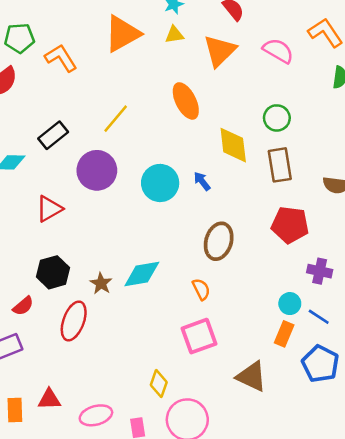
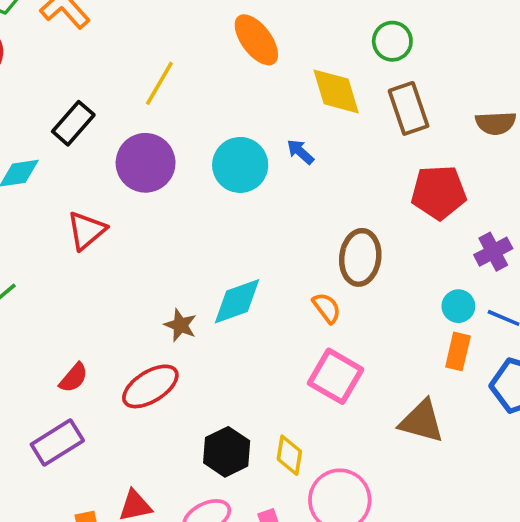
brown ellipse: (219, 241) -> (360, 257), moved
purple cross: (320, 271) -> (493, 252), turned -30
black hexagon: (53, 272) -> (227, 452), moved
red ellipse: (74, 321) -> (150, 386), turned 48
pink square: (199, 336) -> (335, 376), turned -30

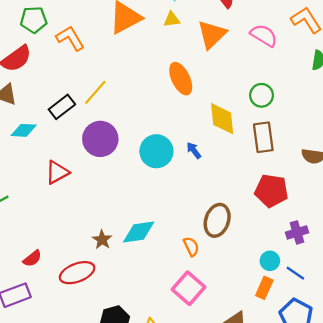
yellow line: (159, 83) -> (95, 92), moved

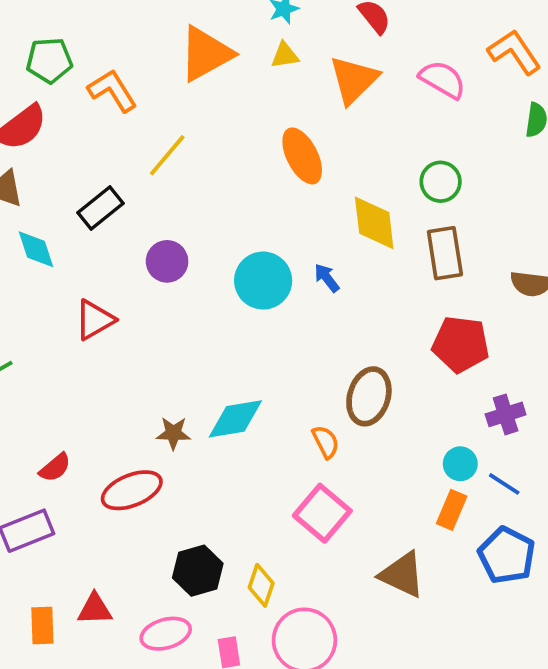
yellow line: (95, 92) -> (167, 155), moved
cyan diamond: (24, 130) -> (36, 249), turned 70
purple circle: (100, 139) -> (167, 261), size x0.7
brown star: (102, 240) -> (173, 433), turned -30

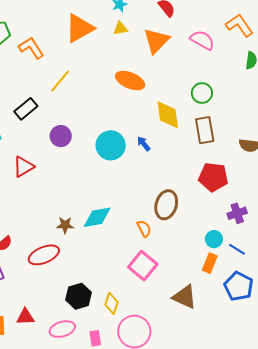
orange ellipse: (302, 156) -> (130, 81), turned -40

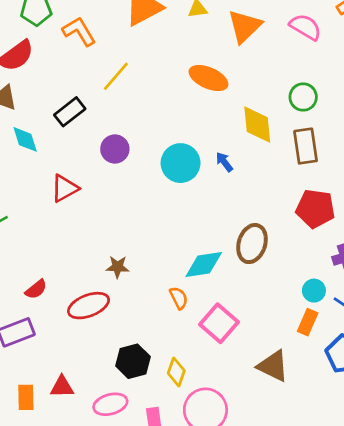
cyan diamond: (97, 217) -> (204, 264), moved
orange semicircle: (144, 229) -> (179, 298), moved

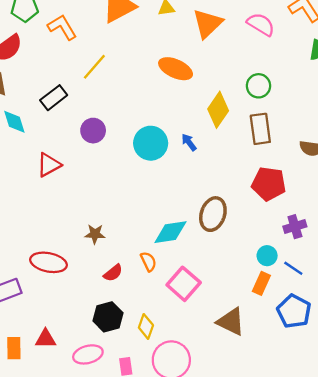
yellow diamond: (257, 125) -> (218, 110), turned 40
red semicircle: (36, 289) -> (113, 273), moved
red ellipse: (88, 306) -> (49, 262), moved, turned 32

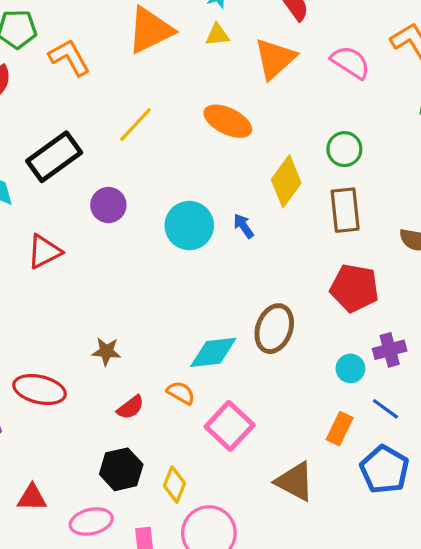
yellow line: (94, 67) -> (135, 125), moved
black rectangle: (54, 98) -> (54, 157), size x1.4
cyan circle: (267, 256) -> (350, 368), moved
orange semicircle: (148, 262) -> (181, 393), turned -36

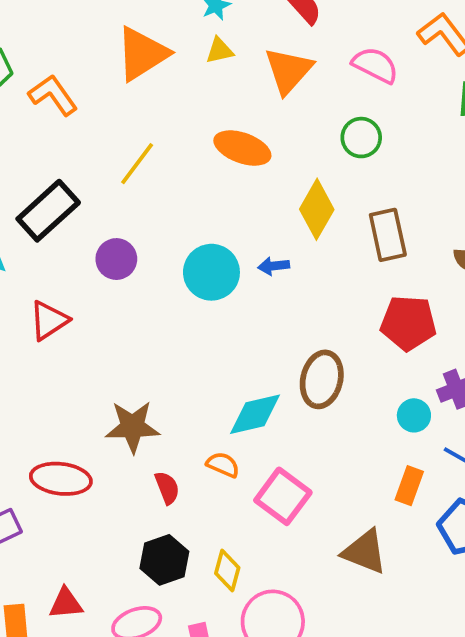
green circle: (344, 149) -> (361, 138), moved
blue arrow: (244, 226) -> (274, 266), turned -55
brown star: (106, 351) -> (133, 427), size x1.6
red semicircle: (130, 407) -> (167, 488), turned -68

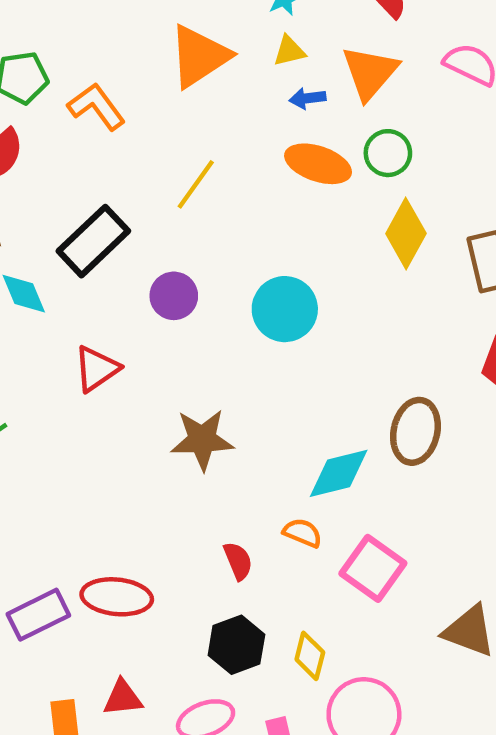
green circle: (361, 138) -> (388, 153), moved
blue arrow: (274, 266) -> (308, 98), moved
brown star: (133, 427) -> (202, 440), moved
red ellipse: (61, 479) -> (117, 597), moved

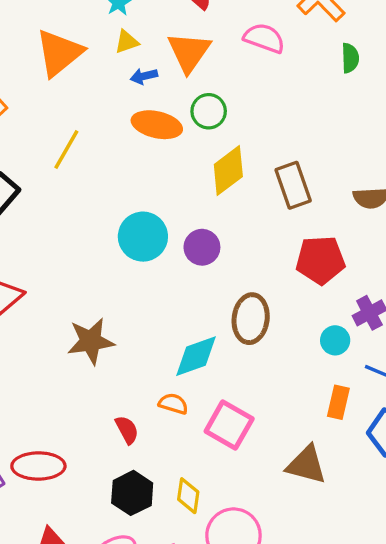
yellow diamond: (406, 234) -> (228, 170), turned 30
purple circle: (174, 296) -> (202, 247), moved

